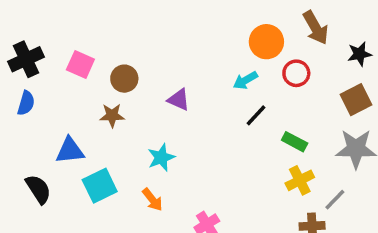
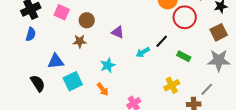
red circle: (296, 73) -> (185, 17), size x1.5
cyan arrow: (245, 80) -> (143, 52), moved
yellow cross: (300, 180) -> (172, 85), moved

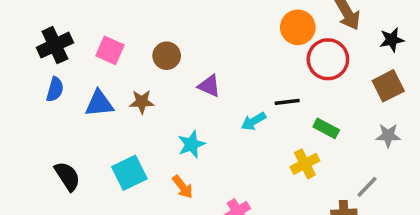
brown circle: (87, 20) -> (167, 56), moved
black line: (162, 41) -> (287, 102), turned 40
gray star: (219, 60) -> (388, 135), size x0.6
blue triangle: (56, 61) -> (99, 104), moved
yellow cross: (172, 85) -> (305, 164), moved

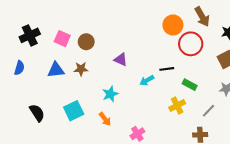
brown circle: (167, 56) -> (86, 42), moved
blue semicircle: (55, 89) -> (19, 68), moved
gray line: (367, 187) -> (208, 111), moved

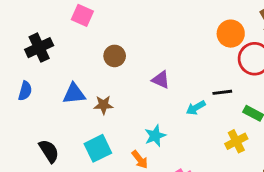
pink square: (62, 39) -> (82, 15), moved
brown star: (81, 69) -> (103, 105), moved
cyan star: (110, 94) -> (155, 136), moved

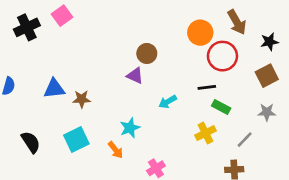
pink square: (82, 15) -> (62, 16), turned 30
black cross: (39, 48) -> (27, 27), moved
brown circle: (115, 56) -> (147, 53), moved
black line: (222, 92) -> (207, 87), moved

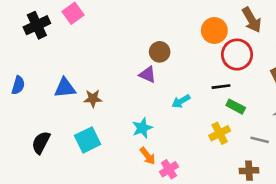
gray line: (245, 140) -> (260, 140), turned 60
black semicircle: (31, 142) -> (41, 143), turned -120
orange arrow: (116, 150) -> (148, 156), moved

